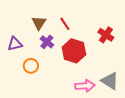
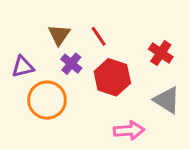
orange circle: (31, 66) -> (47, 100), size x1.6
gray triangle: (110, 81) -> (167, 100), moved

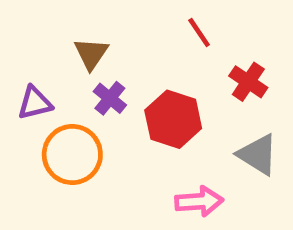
red line: (99, 36) -> (199, 33), moved

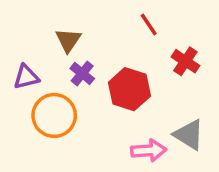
gray triangle: (258, 155) -> (189, 135), moved

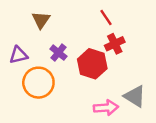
brown triangle: (68, 40) -> (41, 20), moved
red cross: (185, 61) -> (115, 44), moved, turned 30

